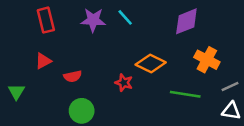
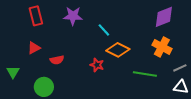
cyan line: (125, 17) -> (104, 30), moved
purple diamond: (186, 21) -> (164, 17), moved
green circle: (82, 111) -> (44, 87), moved

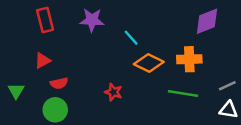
orange cross: (162, 47) -> (189, 59), moved, turned -30
red semicircle: (57, 60) -> (59, 83), moved
red star: (97, 65) -> (113, 92), moved

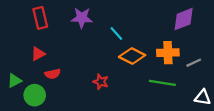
gray line: (227, 86) -> (194, 63), moved
green triangle: (16, 91) -> (15, 81), turned 32
green circle: (55, 110) -> (35, 95), moved

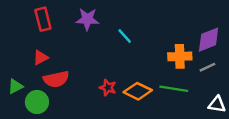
purple diamond: (184, 19) -> (209, 40), moved
orange diamond: (132, 56) -> (138, 91), moved
red semicircle: (53, 74) -> (56, 79), size x1.5

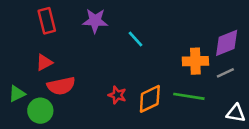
orange diamond: (138, 91) -> (150, 99), turned -52

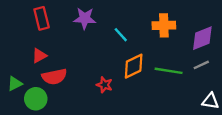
orange cross: (195, 61) -> (164, 25), moved
green line: (189, 96) -> (169, 71), moved
orange diamond: (150, 99) -> (134, 66), moved

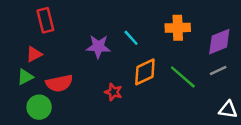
purple star: (85, 18) -> (98, 47), moved
red triangle: (39, 56) -> (34, 54), moved
green line: (169, 71) -> (183, 77), turned 32
green triangle: (15, 84) -> (25, 77), moved

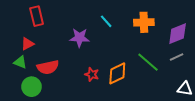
cyan line: (131, 38) -> (106, 21), moved
orange diamond: (145, 72) -> (117, 73), moved
green triangle: (25, 77) -> (20, 62), turned 48

